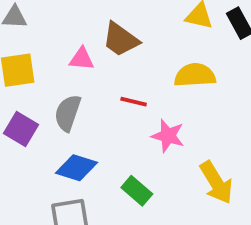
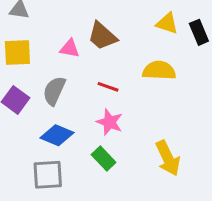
pink star: (168, 136) -> (110, 122), moved

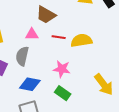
pink triangle: (70, 49) -> (32, 34), moved
yellow semicircle: (159, 70) -> (81, 40), moved
red line: (108, 87) -> (59, 37), moved

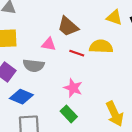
yellow semicircle: (81, 40) -> (101, 46), moved
gray semicircle: (22, 56) -> (34, 65), turned -108
blue diamond: (30, 84) -> (21, 97), moved

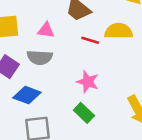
pink triangle: (49, 44) -> (46, 30), moved

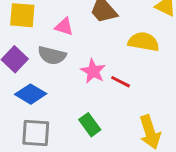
red line: (90, 40) -> (121, 82), moved
pink star: (88, 82) -> (93, 71), moved

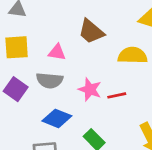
red line: (121, 82) -> (117, 95), turned -30
blue diamond: (31, 94) -> (57, 118), moved

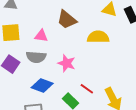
red line: (117, 95) -> (87, 89), moved, turned 48

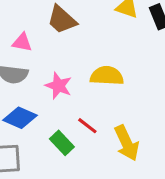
yellow semicircle: (98, 37) -> (107, 76), moved

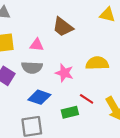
green rectangle: (62, 143) -> (70, 112), turned -56

